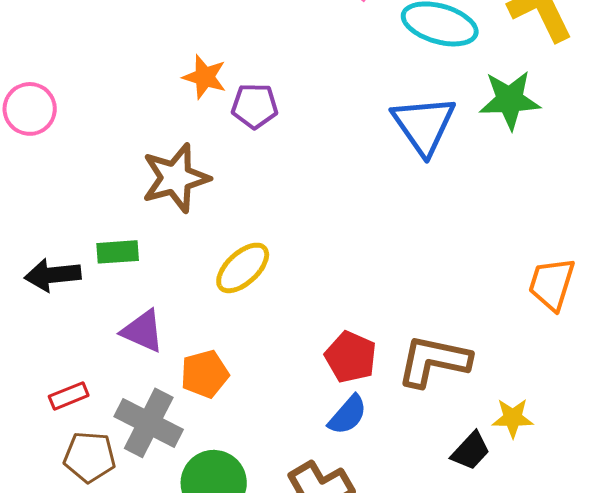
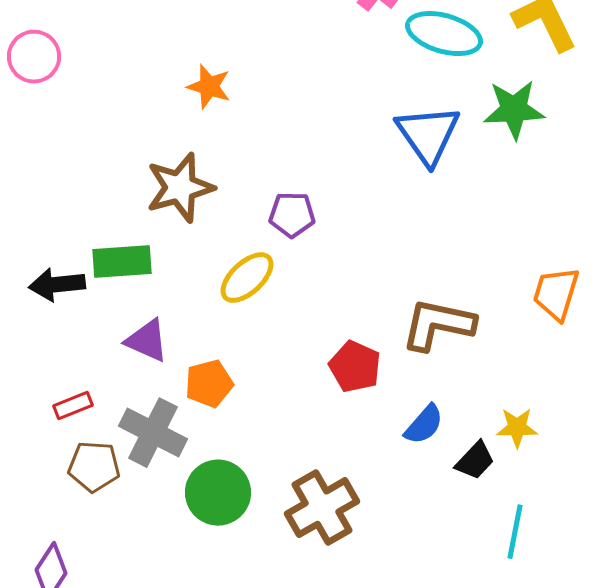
purple pentagon: (255, 106) -> (292, 215), moved
pink circle: (30, 109) -> (34, 57), moved
green rectangle: (118, 252) -> (122, 262), size x1.4
brown L-shape: (434, 361) -> (438, 325), moved
blue semicircle: (348, 415) -> (424, 425), moved

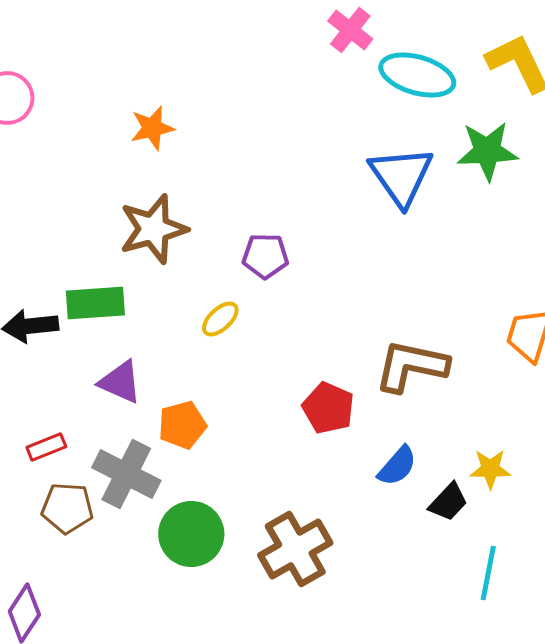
orange star: (209, 87) -> (152, 128), moved, turned -30
yellow ellipse: (247, 278) -> (220, 319), size x0.7

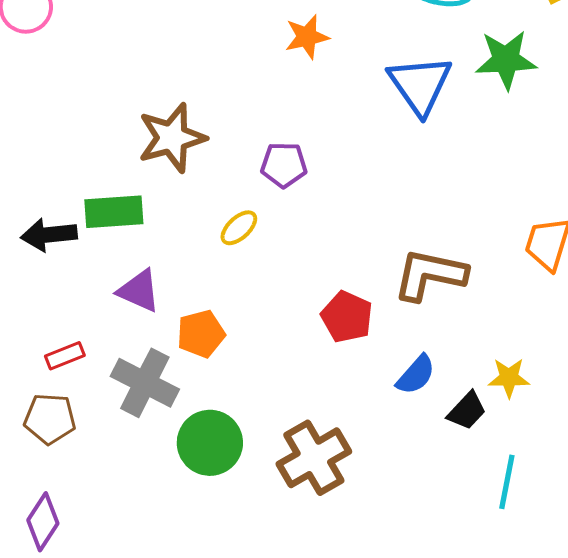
orange star: (152, 128) -> (307, 37), moved
brown pentagon: (67, 508) -> (50, 419), moved

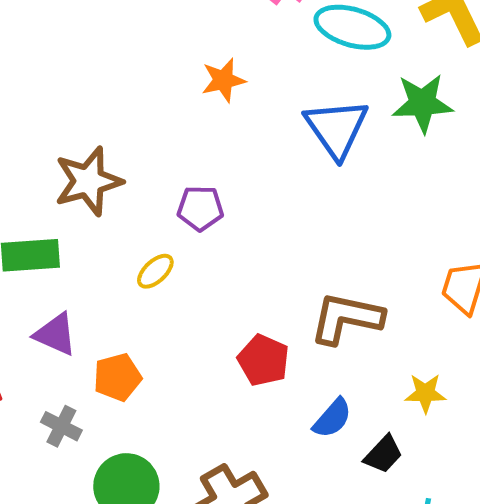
yellow star: (509, 378) -> (425, 393), moved
gray cross: (145, 383) -> (61, 426), size x0.6

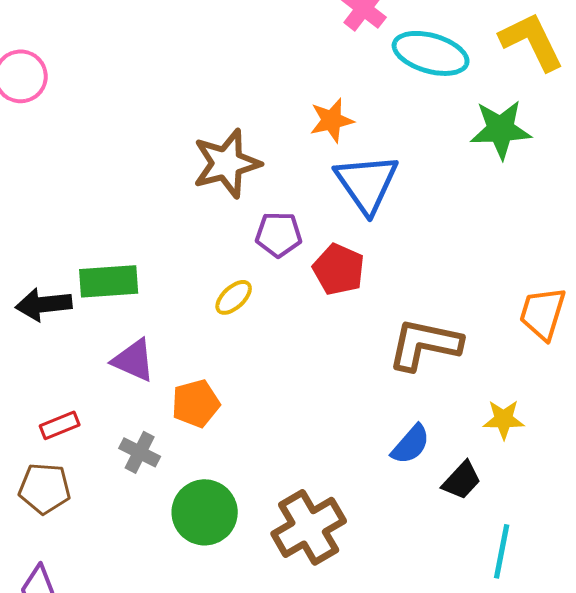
orange star: (223, 80) -> (332, 120), moved
blue triangle: (336, 128) -> (367, 183), moved
brown star: (88, 181) -> (227, 163), moved
red pentagon: (263, 360) -> (339, 269), moved

